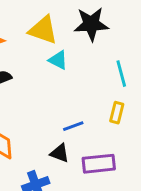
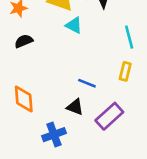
blue line: (73, 126) -> (87, 83), turned 42
purple rectangle: (99, 164) -> (109, 116), turned -36

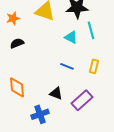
cyan triangle: (74, 25) -> (71, 37), moved
cyan line: (129, 37) -> (91, 30), moved
blue line: (87, 83) -> (67, 66), moved

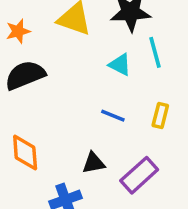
black semicircle: (17, 43) -> (25, 75), size x1.6
black triangle: (56, 93) -> (94, 163), turned -32

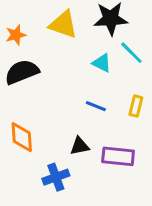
cyan line: (155, 52) -> (131, 53), turned -30
purple rectangle: (139, 175) -> (118, 156), turned 48

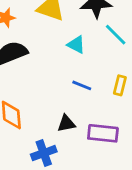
cyan triangle: (102, 63) -> (76, 45), moved

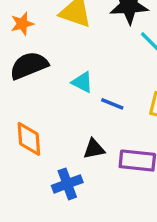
cyan triangle: (76, 45) -> (82, 82), moved

